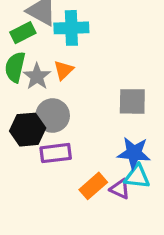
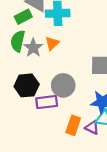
gray circle: (53, 116) -> (63, 85), moved
orange rectangle: (93, 186) -> (73, 125), turned -30

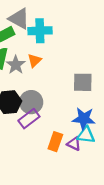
gray circle: (63, 85) -> (31, 102), moved
purple rectangle: (47, 102) -> (29, 119), turned -30

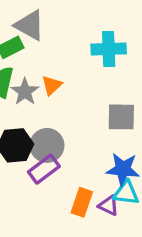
cyan cross: (40, 31) -> (109, 49), moved

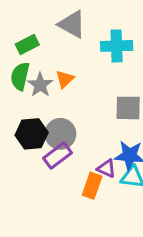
gray triangle: (30, 25) -> (72, 24), moved
purple triangle: (109, 205) -> (106, 168), moved

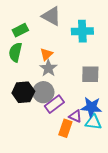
gray star: (40, 85) -> (48, 68), moved
purple rectangle: (57, 155) -> (54, 104), moved

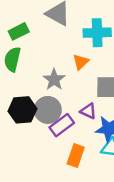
orange triangle: (46, 54) -> (81, 62), moved
purple triangle: (75, 116) -> (88, 111), moved

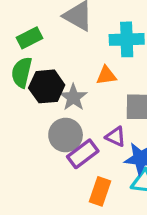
orange triangle: (81, 62) -> (106, 75), turned 36
black hexagon: (22, 110) -> (47, 86), moved

